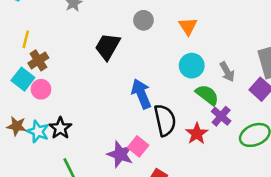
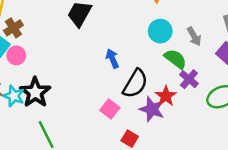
blue arrow: (141, 94) -> (112, 59), size x0.7
black semicircle: (165, 120) -> (135, 84), turned 44
black star: (60, 128) -> (35, 92), size x1.4
purple star: (120, 154) -> (152, 109), moved

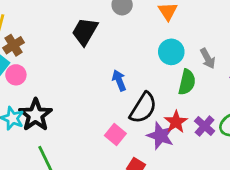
green semicircle: (175, 59) -> (187, 82), turned 65
purple cross: (189, 79) -> (205, 126), moved

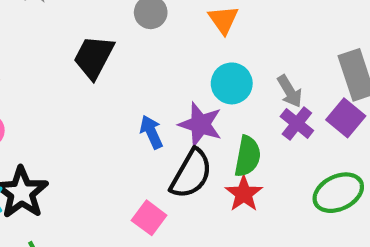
green semicircle: (187, 82) -> (247, 156), moved
purple cross: (205, 126) -> (297, 123), moved
purple star: (161, 136) -> (200, 124), moved

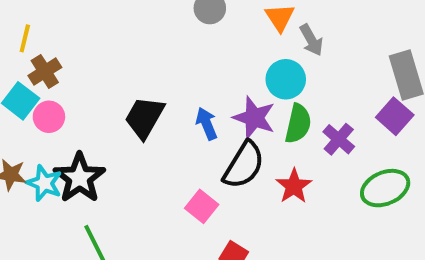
black trapezoid: (94, 57) -> (144, 117), moved
gray arrow: (290, 91) -> (311, 40), moved
purple cross: (297, 123) -> (339, 139), moved
green semicircle: (247, 156) -> (298, 124), moved

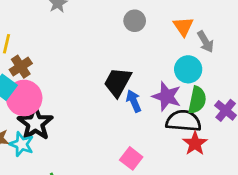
pink circle: (49, 117) -> (24, 98), size x1.6
black trapezoid: (144, 117) -> (118, 82), moved
black semicircle: (244, 165) -> (183, 121), moved, turned -116
black star: (79, 178) -> (35, 123), moved

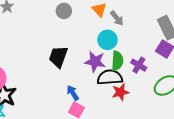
blue arrow: (134, 101) -> (73, 93), moved
red star: (195, 143) -> (120, 92), turned 30

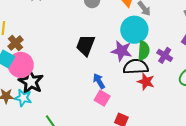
cyan circle: (107, 40) -> (134, 30), size x1.4
red star: (120, 92) -> (146, 82), turned 30

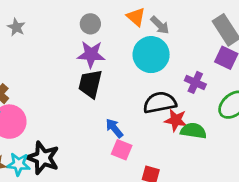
purple star: (122, 51) -> (91, 54), moved
green semicircle: (144, 51) -> (193, 131), moved, turned -78
black star: (31, 82) -> (43, 158), moved

